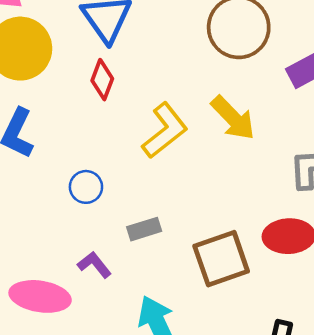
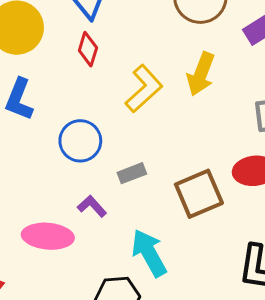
yellow arrow: (233, 118) -> (201, 74), turned 69
blue circle: (86, 187) -> (80, 141), size x1.5

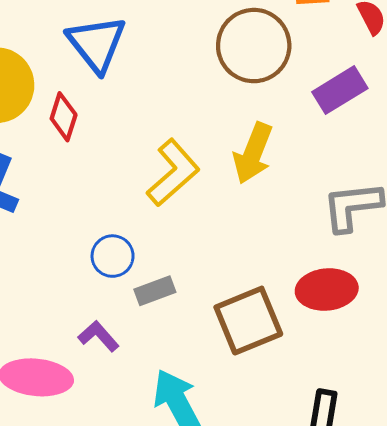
red diamond: (88, 49) -> (64, 117), moved
blue circle: (80, 141) -> (113, 256), moved, size x0.7

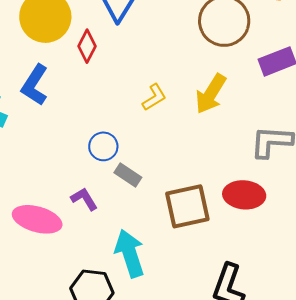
yellow L-shape: (173, 173) -> (154, 97), size x0.6
gray rectangle: (155, 291) -> (128, 175), turned 44

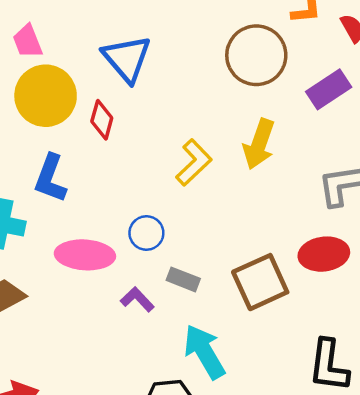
yellow L-shape: (154, 97) -> (194, 162), size x1.4
gray rectangle: (128, 175) -> (183, 279), moved
pink ellipse: (37, 219) -> (85, 255), moved

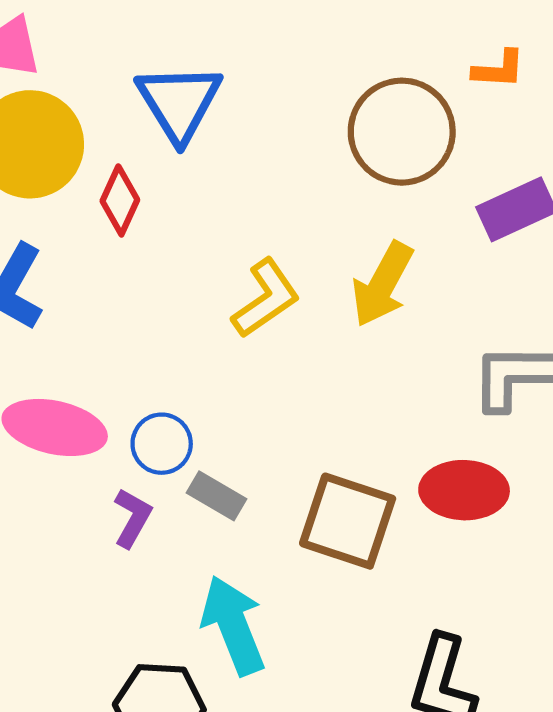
blue circle: (146, 233) -> (162, 444), moved
brown square: (260, 282) -> (348, 521), turned 34
purple L-shape: (137, 299) -> (132, 518), turned 64

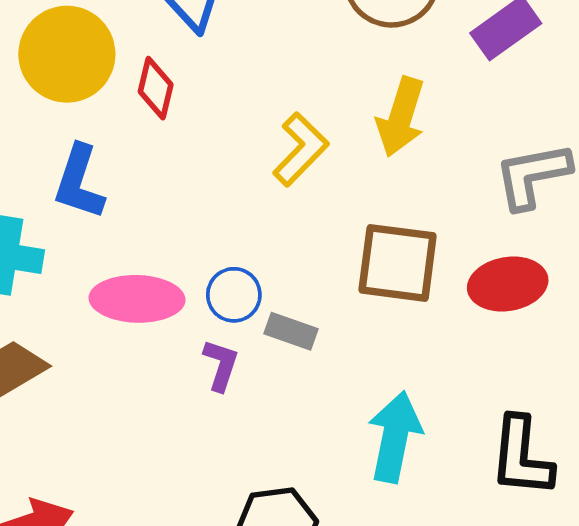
brown square: (348, 521) -> (398, 263), moved
cyan arrow: (233, 625) -> (395, 437), moved, turned 44

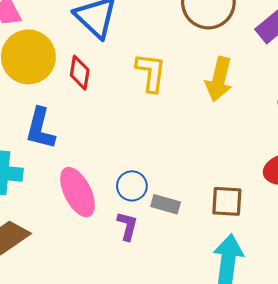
yellow L-shape: (301, 149) -> (151, 72), moved, turned -33
brown square: (398, 263) -> (227, 201), moved, size x0.7
pink ellipse: (137, 299) -> (78, 192), turned 66

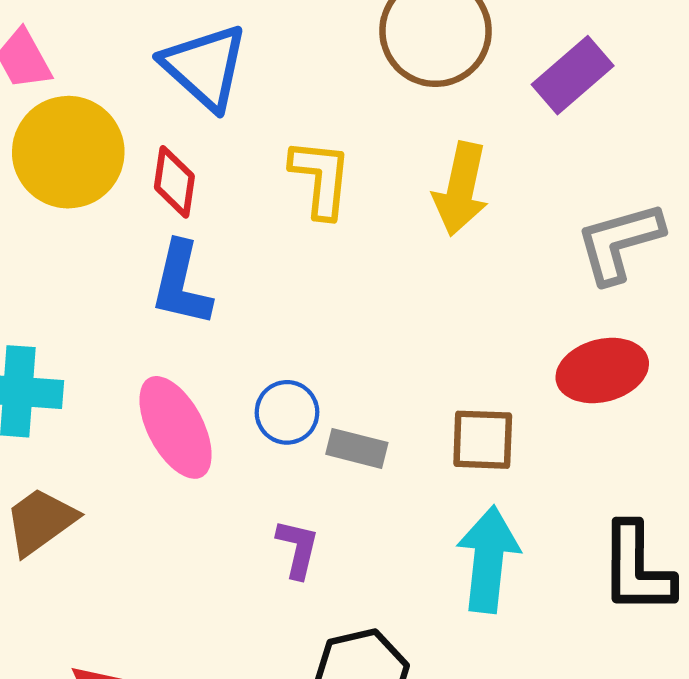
blue L-shape: (40, 129) -> (181, 284), moved
purple L-shape: (127, 226) -> (298, 549), moved

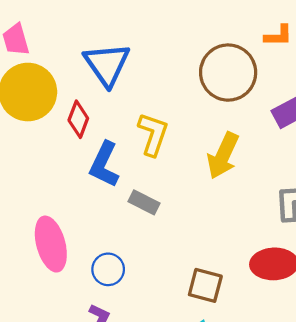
blue L-shape: (181, 284) -> (104, 164), moved
blue circle: (287, 412) -> (108, 269), moved
gray rectangle: (357, 448) -> (144, 202), moved

